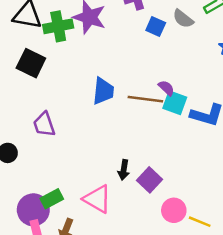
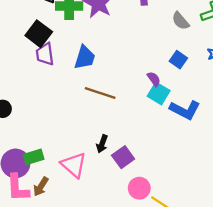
blue square: (156, 26) -> (178, 60), moved
blue trapezoid: (103, 91) -> (85, 58), moved
brown line: (145, 99) -> (100, 93), moved
purple trapezoid: (44, 124) -> (45, 54), moved

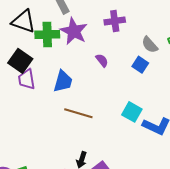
blue square: (178, 60) -> (140, 65), moved
purple semicircle: (154, 79) -> (102, 60), moved

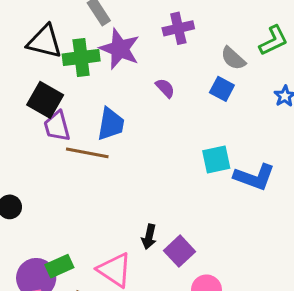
cyan square: (132, 112) -> (216, 159), turned -36
brown line: (78, 113) -> (87, 153), moved

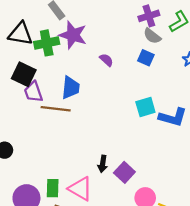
purple cross: (178, 28) -> (149, 16), moved
green rectangle: (59, 266) -> (53, 188), moved, turned -60

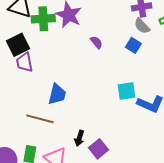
black square: (24, 74) -> (18, 45), turned 30
blue trapezoid: (71, 88) -> (57, 94), moved
brown line: (56, 109) -> (40, 119), moved

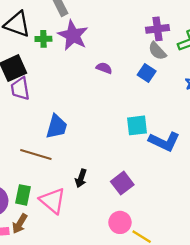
green cross: (43, 19) -> (43, 39), size x0.6
purple semicircle: (96, 42) -> (104, 68), turned -32
purple square: (99, 149) -> (122, 183), moved

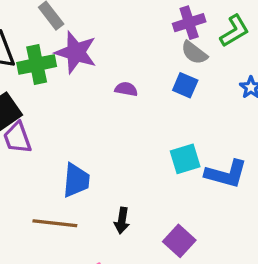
green cross: (43, 39) -> (37, 64), size x1.6
black arrow: (81, 178) -> (122, 221), moved

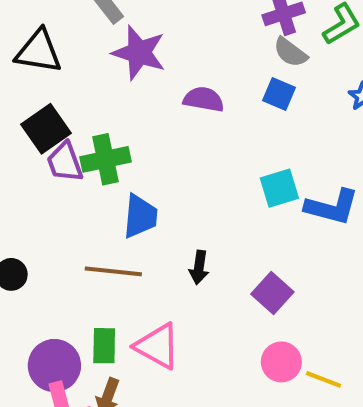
green cross: (37, 64) -> (105, 159), moved
purple semicircle: (126, 89) -> (204, 99), size x1.4

